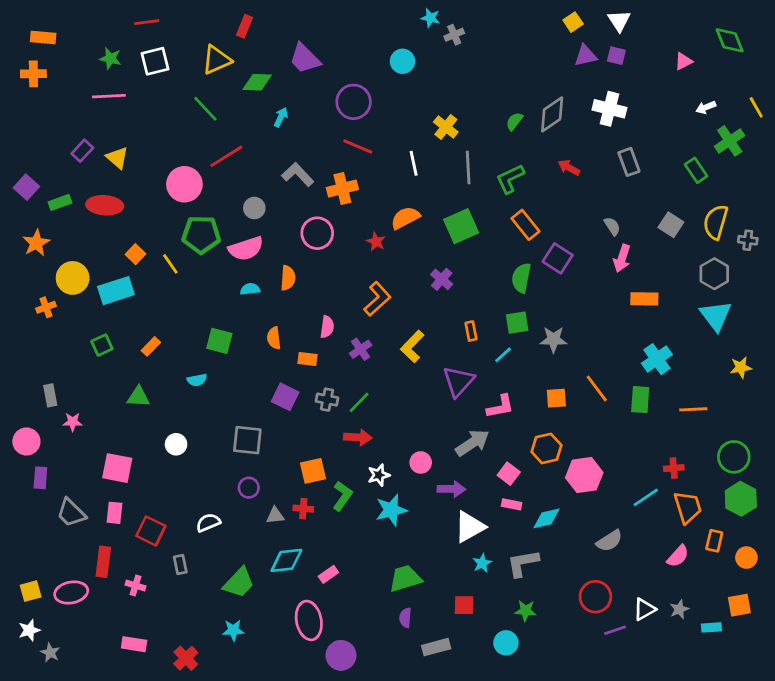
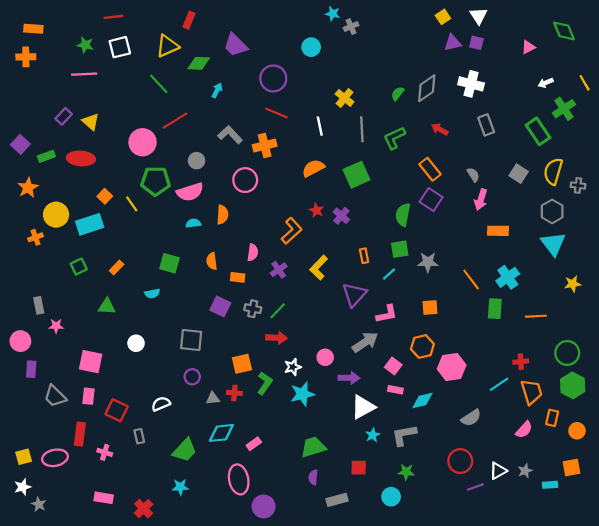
green rectangle: (696, 170) -> (538, 131), size x1.4
orange rectangle: (526, 225) -> (430, 169), moved
red star: (376, 242) -> (316, 210), moved
orange line: (597, 388) -> (471, 279), moved

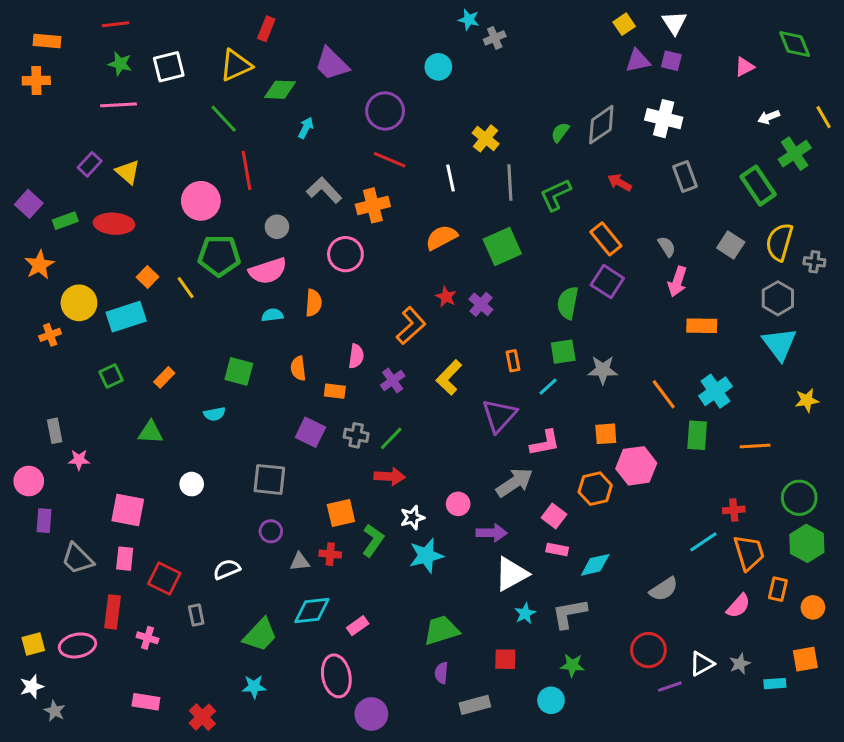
red line: (113, 17) -> (116, 24), moved
red line: (175, 121) -> (246, 170), turned -68
pink hexagon: (452, 367) -> (636, 466), moved

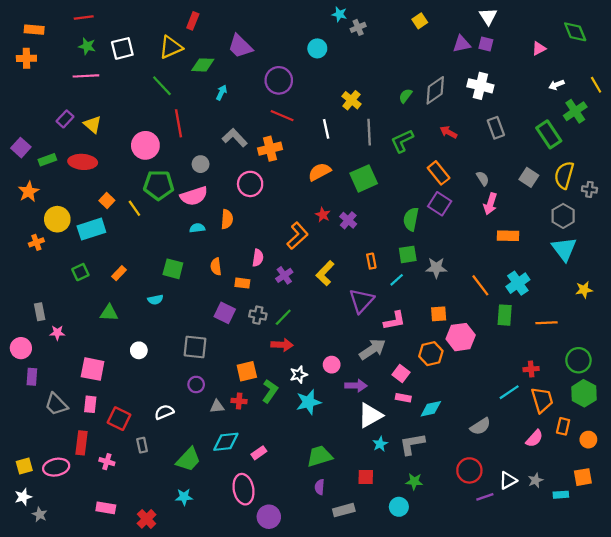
yellow square: (624, 24) -> (420, 21), moved

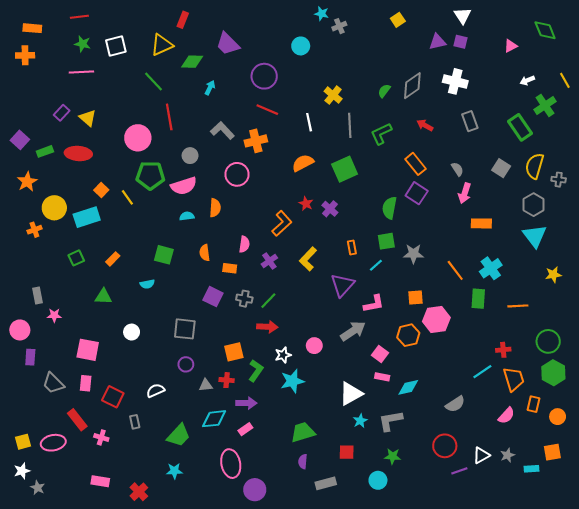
purple arrow: (356, 386) -> (246, 403), moved
red rectangle: (82, 443) -> (77, 420), turned -45

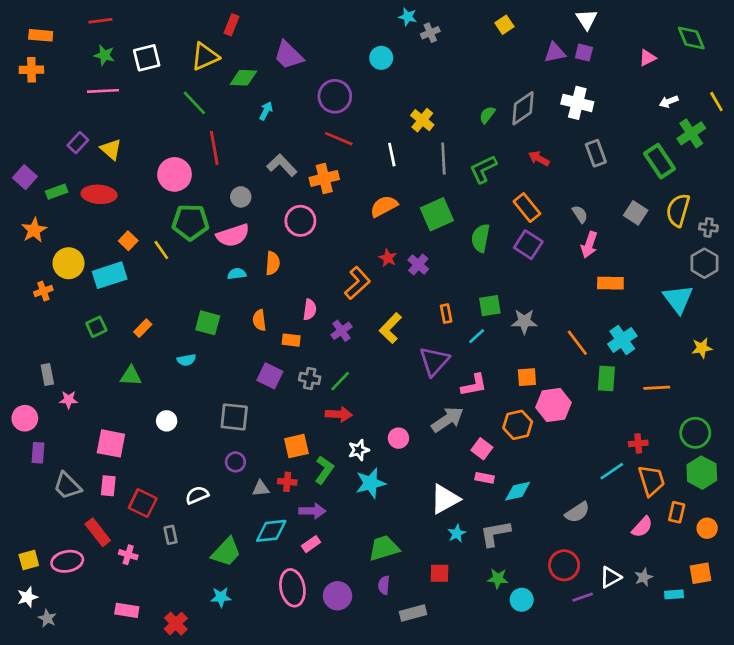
gray hexagon: (534, 205) -> (704, 263), moved
green semicircle: (389, 208) -> (481, 238), moved
cyan circle: (378, 480) -> (522, 600), moved
purple circle: (255, 490) -> (337, 596), moved

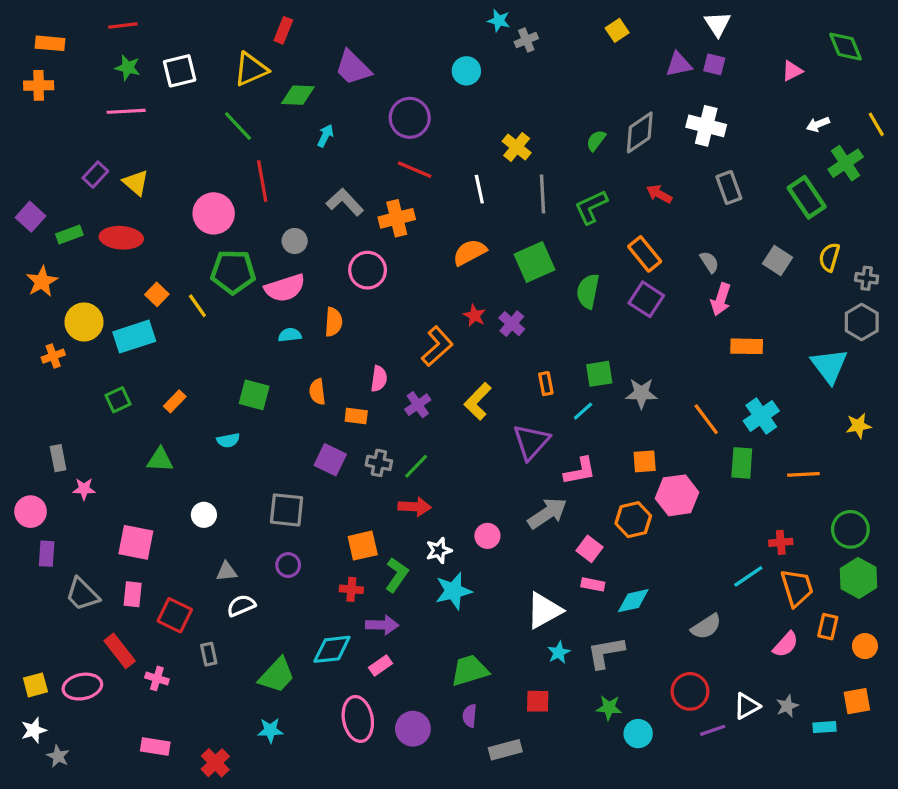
yellow semicircle: (678, 210) -> (829, 257), size x0.7
gray triangle: (261, 488) -> (227, 572), moved

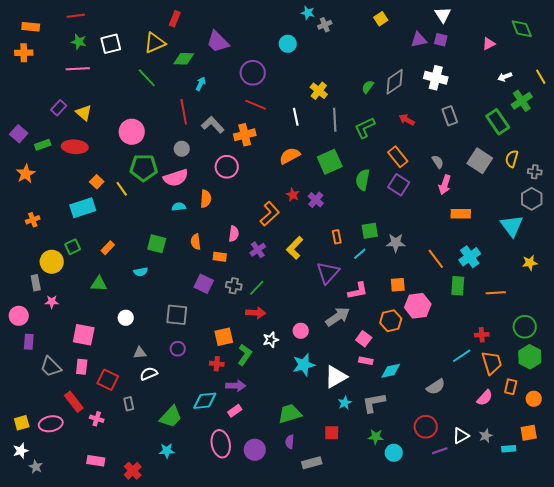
red line: (262, 181) -> (184, 112), moved
gray square: (777, 260) -> (480, 161), size x1.4
yellow circle: (84, 322) -> (52, 262), moved
cyan star: (453, 591) -> (304, 365), moved

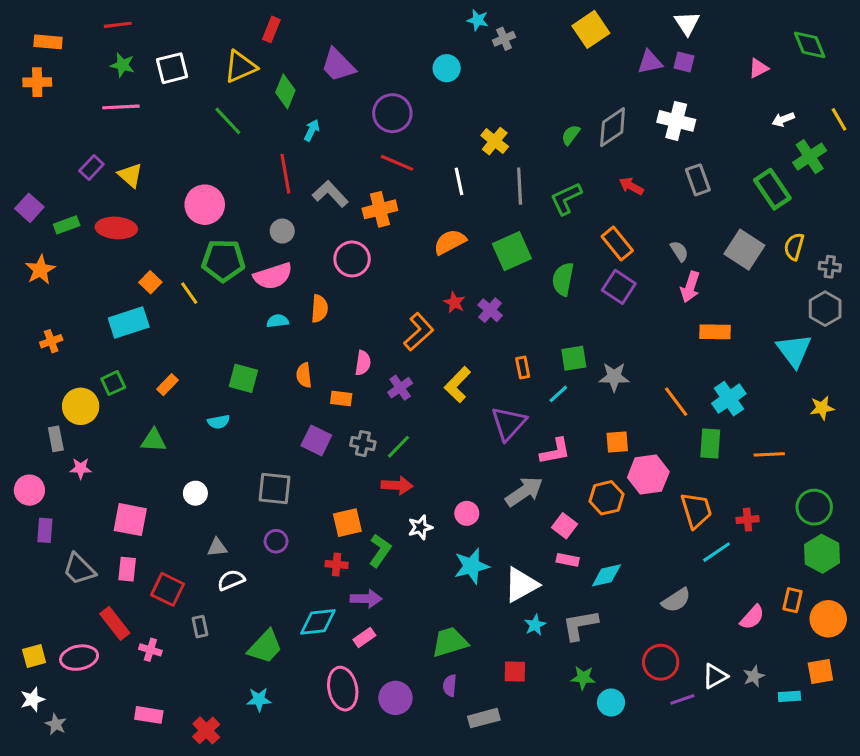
yellow square: (381, 19) -> (591, 29), size x1.6
green diamond: (184, 59) -> (285, 91), turned -70
orange trapezoid: (492, 363) -> (696, 510), moved
orange circle: (534, 399) -> (828, 619), size x1.5

